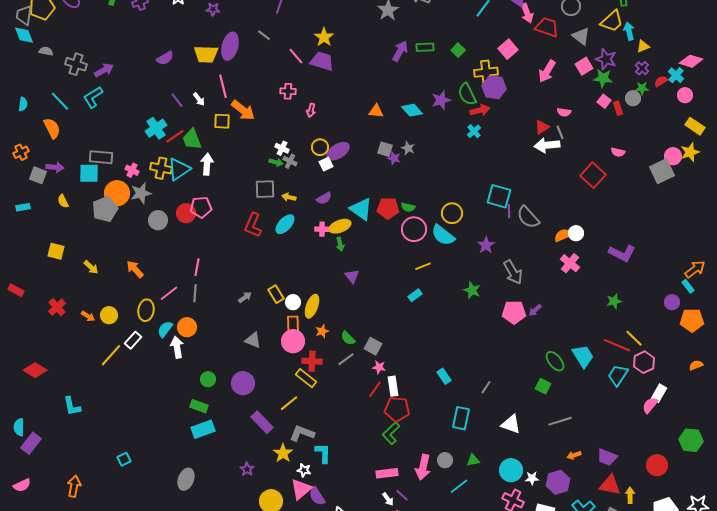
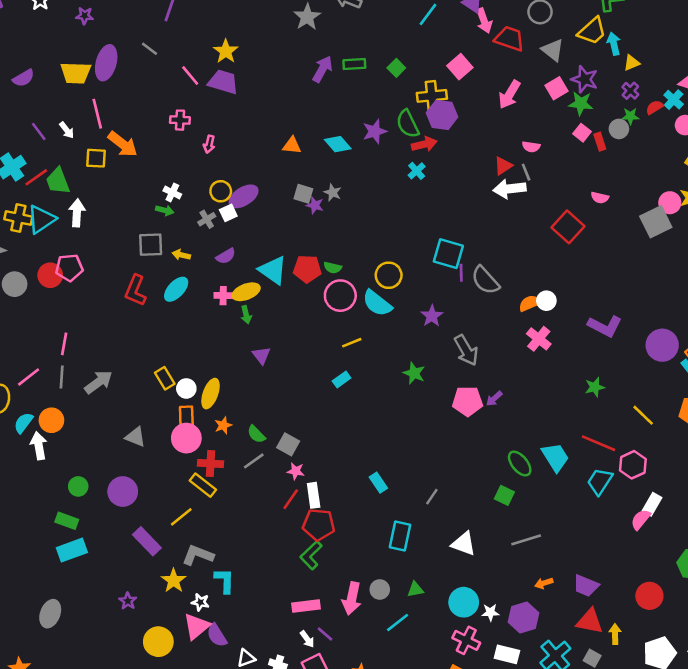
gray cross: (290, 161) -> (207, 219), moved, turned 32
gray arrow: (245, 297) -> (99, 382), moved, size x1.6
purple circle: (672, 302) -> (662, 345), moved, size x1.6
yellow line: (634, 338) -> (643, 415), moved

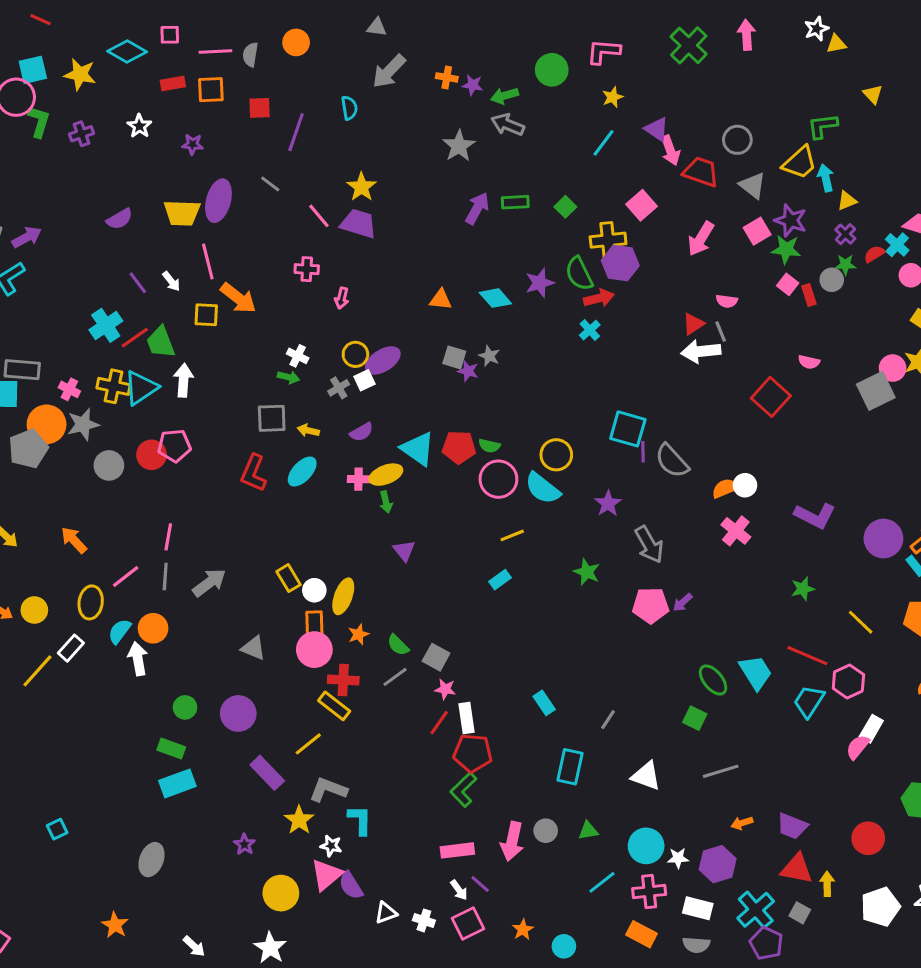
cyan line: (398, 623) -> (602, 882), moved
pink cross: (466, 640) -> (649, 892), turned -32

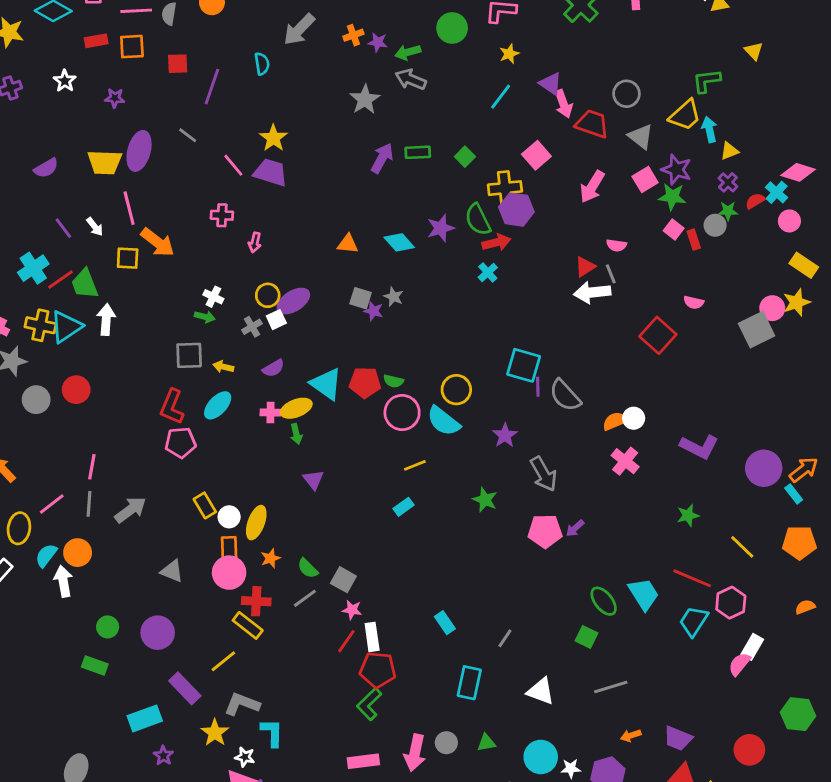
orange cross: (447, 77) -> (353, 35), turned -30
pink pentagon: (174, 446) -> (180, 443), moved
cyan rectangle: (177, 783) -> (145, 718), moved

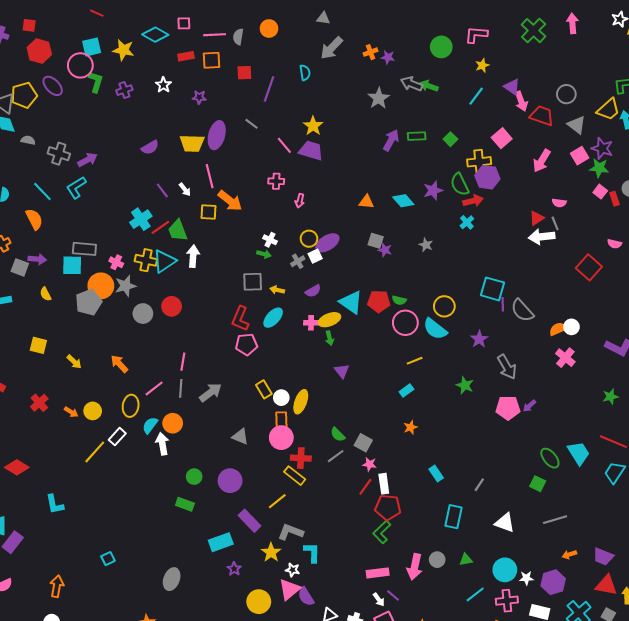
green arrow: (408, 52) -> (429, 86), moved, turned 36
gray star: (393, 297) -> (426, 245), moved
orange star: (271, 558) -> (410, 427), moved

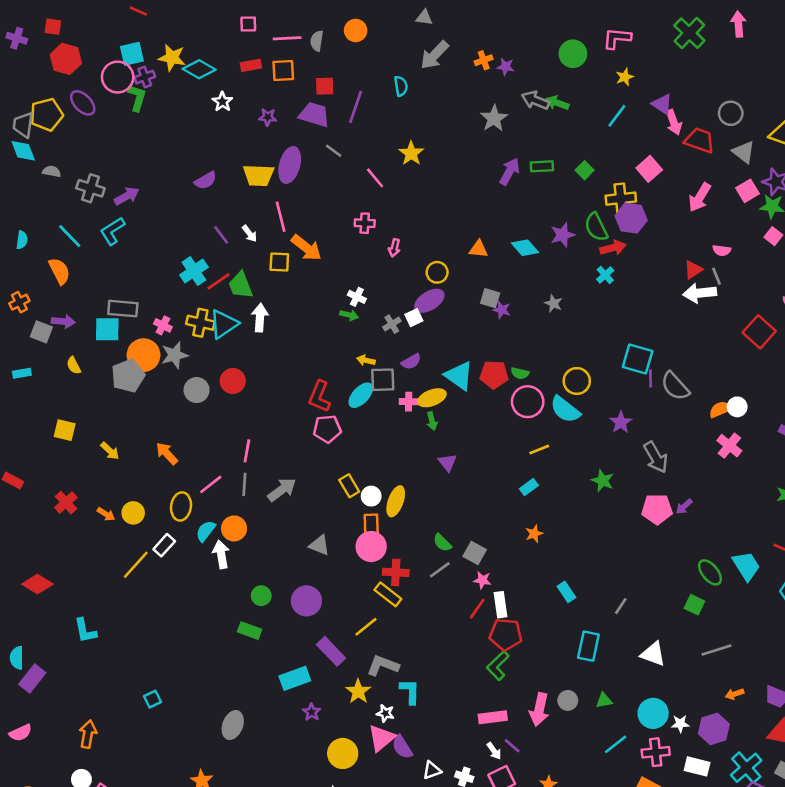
cyan diamond: (155, 35) -> (199, 69), moved
purple cross: (124, 90) -> (145, 77), moved
purple trapezoid: (311, 151) -> (314, 115), moved
yellow circle: (309, 239) -> (437, 272), moved
gray square: (253, 282) -> (383, 380), moved

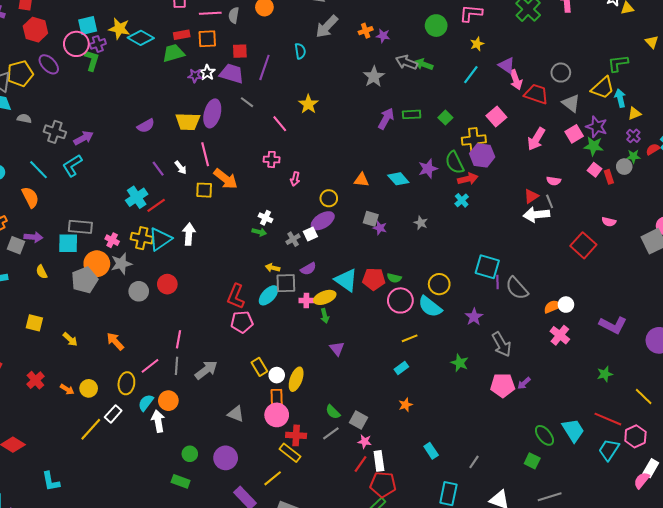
white star: (222, 102) -> (207, 73), moved
green trapezoid: (240, 285) -> (173, 53), moved, turned 95

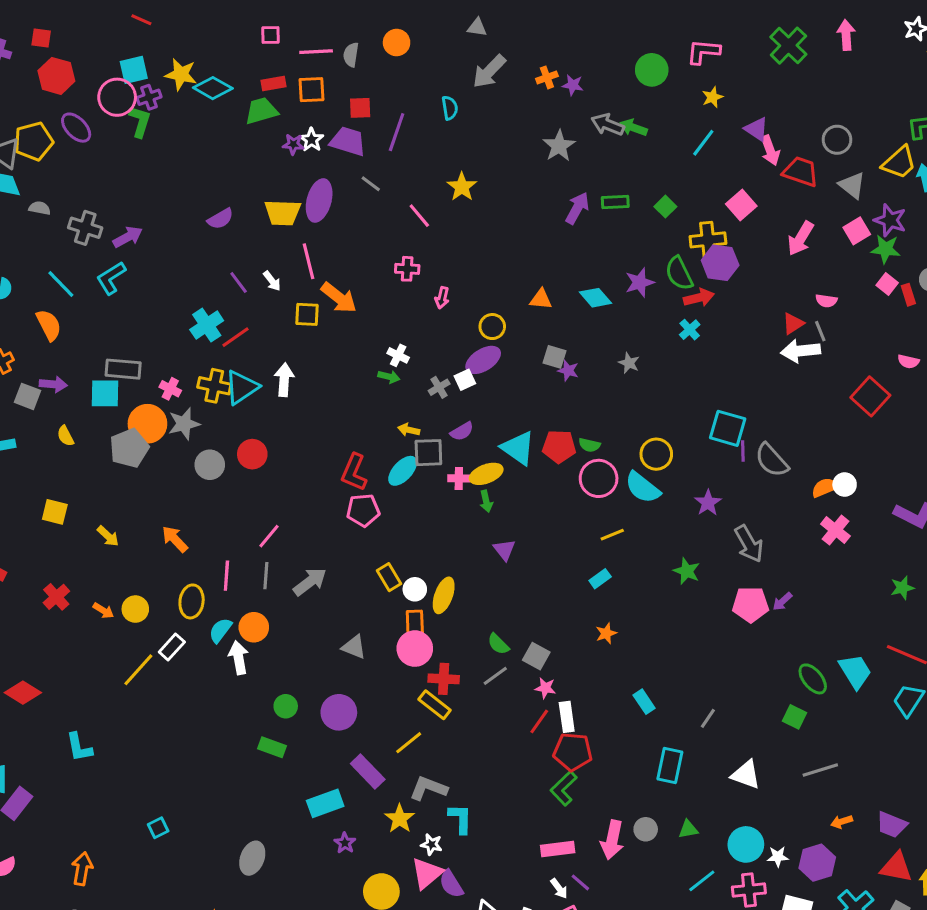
pink line: (179, 339) -> (269, 536), turned 30
pink line: (150, 366) -> (226, 576), turned -48

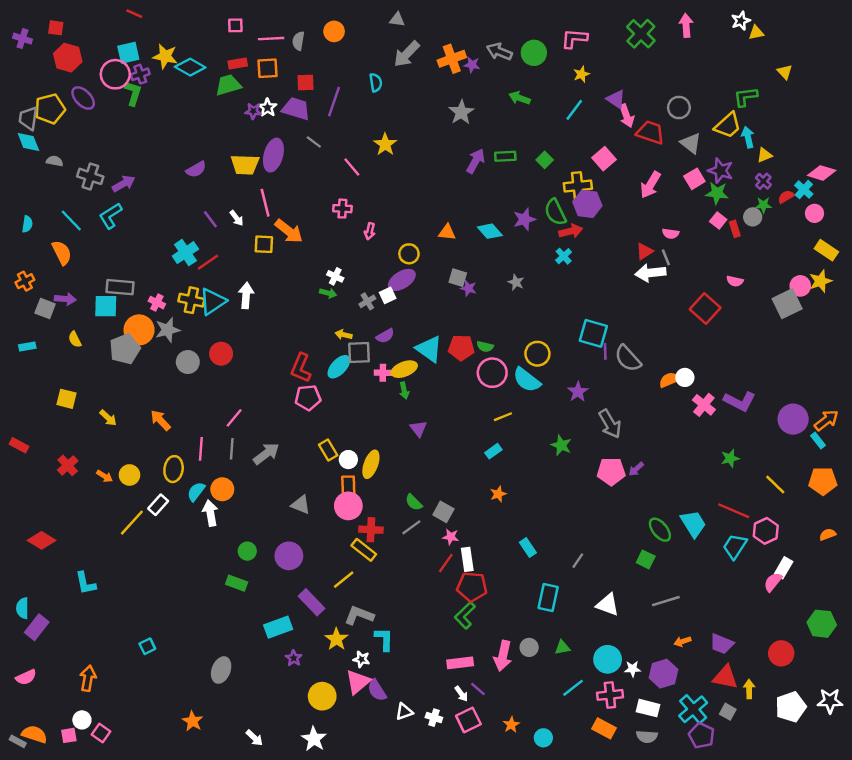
orange cross: (547, 77) -> (452, 59), size x1.6
gray arrow: (608, 125) -> (499, 52), moved
pink cross: (835, 530) -> (704, 405), moved

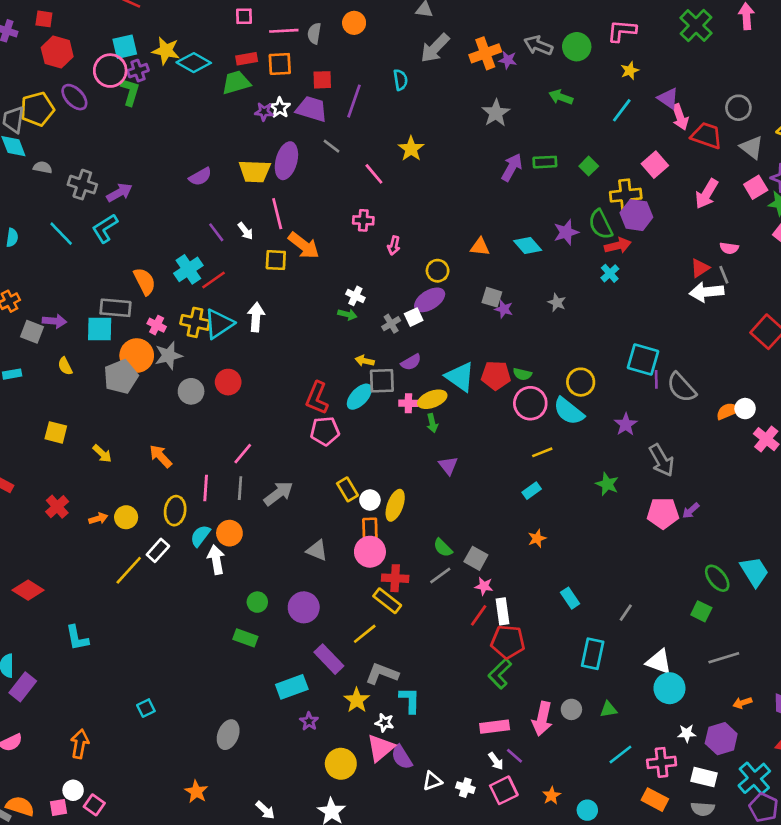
orange semicircle: (62, 253) -> (145, 281), moved
orange arrow: (105, 476) -> (98, 519), turned -49
cyan circle: (608, 659) -> (669, 688), moved

